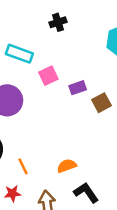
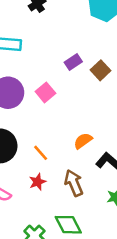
pink square: (48, 76) -> (45, 92), moved

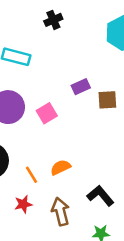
brown square: (100, 70) -> (107, 100), turned 30
orange semicircle: (83, 141) -> (60, 167), moved

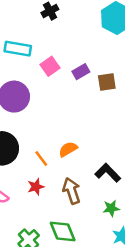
pink square: (47, 113) -> (50, 66), moved

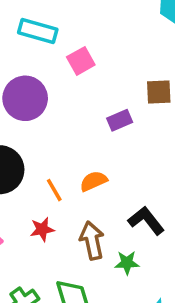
purple rectangle: (81, 72) -> (120, 120), moved
green star: (111, 208) -> (127, 263), moved

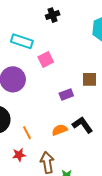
orange semicircle: (93, 181) -> (60, 130), moved
black L-shape: (146, 221) -> (82, 125), moved

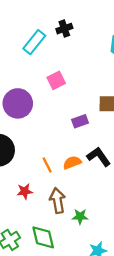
cyan rectangle: (22, 41) -> (34, 42), moved, turned -70
orange line: (27, 133) -> (47, 165), moved

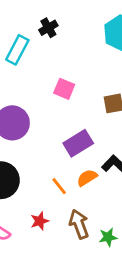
pink square: (56, 80) -> (64, 89), moved, turned -30
purple rectangle: (80, 121) -> (78, 143), moved, size x1.5

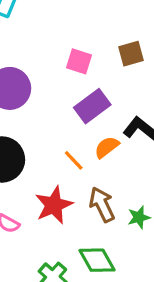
pink square: (64, 89) -> (79, 61), moved
red star: (40, 221) -> (54, 205), size x1.6

